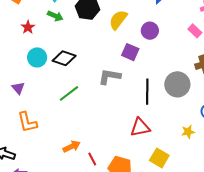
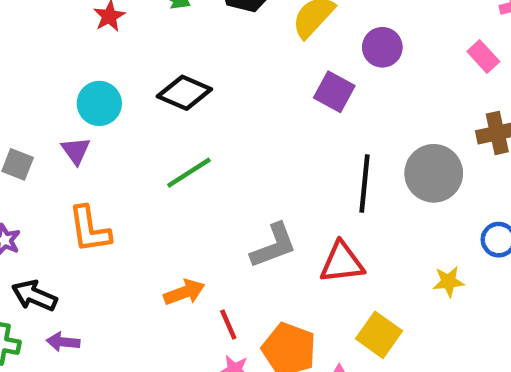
cyan circle: (37, 57) -> (99, 103), moved
gray L-shape: (110, 77) -> (274, 246), moved, turned 145

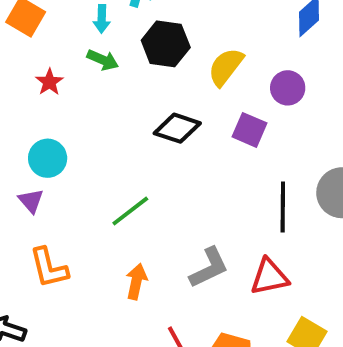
black diamond: (184, 93) -> (177, 128), moved
orange arrow: (184, 292) -> (136, 282), moved, turned -52

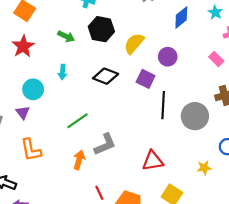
cyan arrow: (102, 19) -> (63, 72), moved
red star: (49, 82) -> (23, 46), moved, size x1.5
black line: (283, 207) -> (163, 105), moved
gray L-shape: (209, 268) -> (105, 144), moved

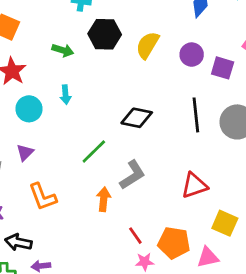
black diamond: (106, 76) -> (137, 118), moved
purple square: (146, 79) -> (223, 68), moved
cyan circle: (33, 89) -> (29, 109), moved
purple triangle: (23, 112) -> (25, 152), turned 32

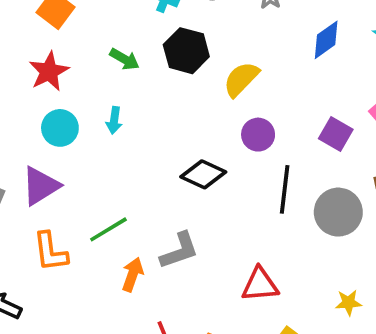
purple circle: (192, 55) -> (258, 135), moved
green line: (94, 151) -> (108, 229), moved
purple triangle: (25, 152) -> (41, 186), size x1.6

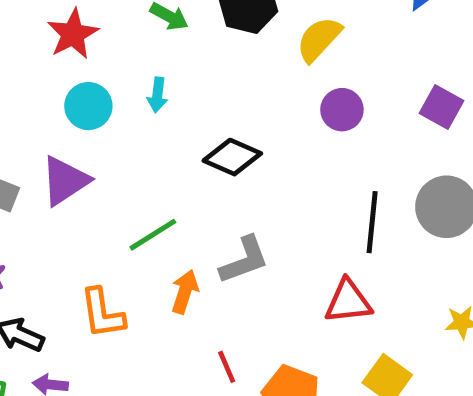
black diamond: (203, 174) -> (232, 157), moved
black line: (285, 189) -> (372, 222), moved
orange L-shape: (50, 252) -> (102, 313), moved

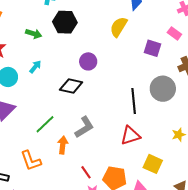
yellow semicircle: (319, 39) -> (119, 27), moved
cyan arrow: (157, 95) -> (35, 67), turned -136
purple circle: (342, 110) -> (88, 61), moved

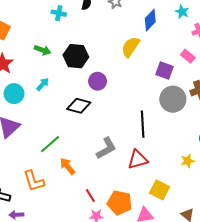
black hexagon: (65, 22) -> (76, 56), moved
gray circle: (163, 89) -> (173, 99), moved
gray L-shape: (84, 127) -> (106, 148), moved
orange arrow: (63, 145) -> (67, 166), turned -48

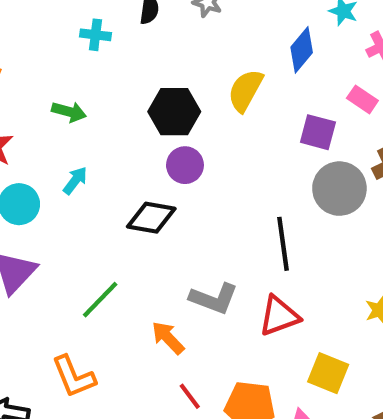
blue diamond: (150, 20) -> (302, 50), moved
black hexagon: (76, 56) -> (174, 112), moved
gray L-shape: (106, 148) -> (214, 299), turned 55
orange arrow: (67, 166) -> (168, 338), moved

